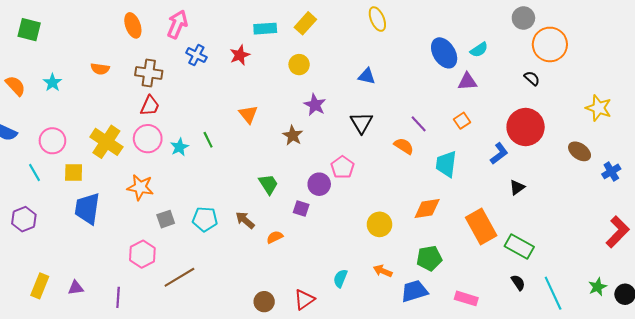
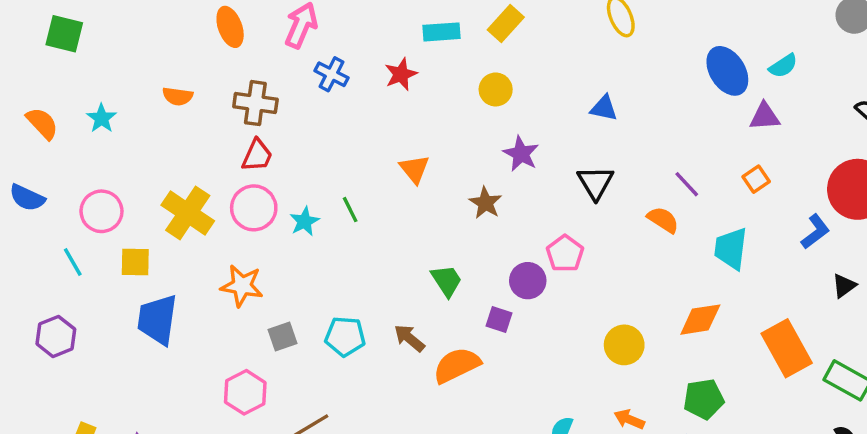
orange semicircle: (275, 237) -> (457, 365), size x1.8

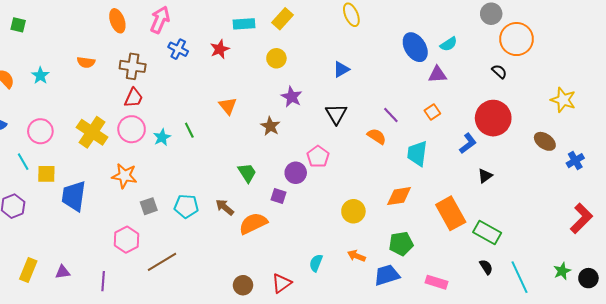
green square: (64, 34) -> (18, 25), size x0.7
blue triangle: (604, 108) -> (341, 69), turned -42
yellow square: (135, 262) -> (46, 174), moved

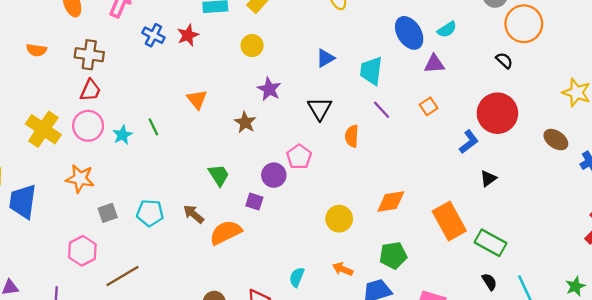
blue cross: (178, 49) -> (153, 35), moved
orange semicircle: (377, 136) -> (352, 136), moved, turned -120
cyan trapezoid: (417, 154) -> (371, 71), moved

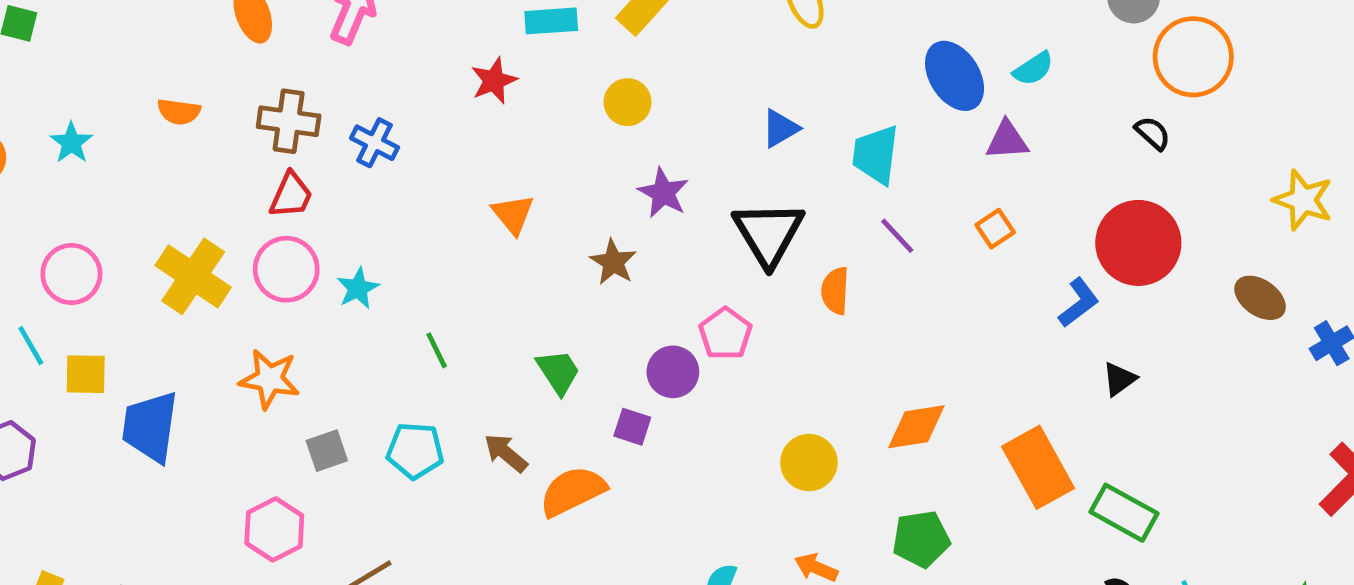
blue cross: (153, 35) -> (375, 143), moved
black triangle: (320, 109) -> (768, 233), size x1.4
green line: (153, 127) -> (437, 350), moved

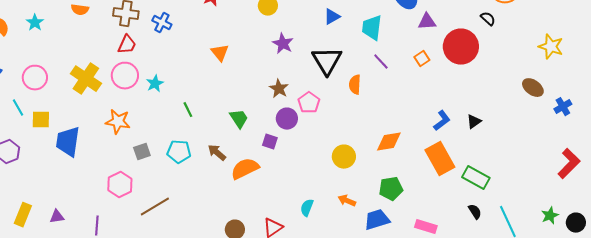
red circle: (1138, 243) -> (461, 47), moved
brown star: (613, 262) -> (279, 89), moved
blue L-shape: (1079, 303) -> (442, 121), moved

